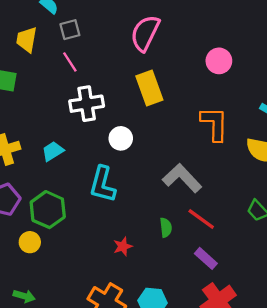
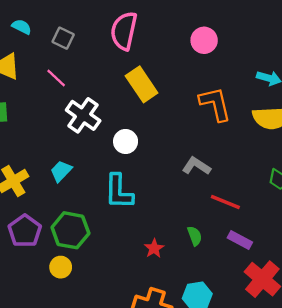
gray square: (70, 30) -> (63, 38), moved, turned -35
white cross: (87, 104) -> (83, 115), turned -32
gray L-shape: (182, 178) -> (196, 166), size x0.7
green semicircle: (166, 228) -> (195, 236), moved

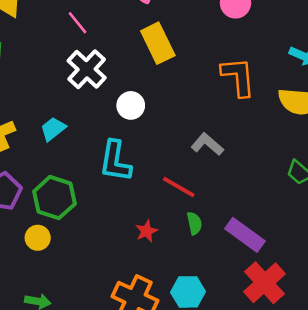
pink line: (56, 78) -> (77, 23), moved
red line: (225, 202) -> (179, 187), moved
purple rectangle: (240, 240) -> (245, 235), size x1.4

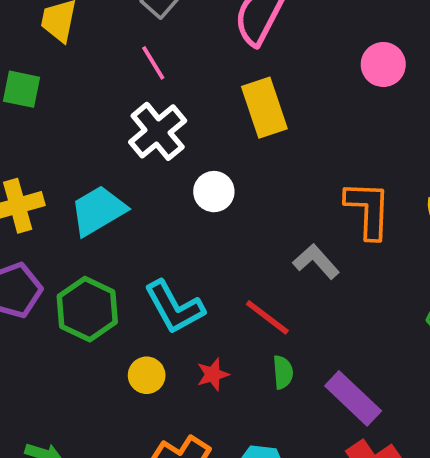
orange L-shape: (238, 77) -> (368, 210), moved
cyan trapezoid: (53, 129) -> (98, 210), size x1.5
cyan L-shape: (115, 161) -> (174, 307), moved, turned -45
yellow circle: (38, 238) -> (147, 375), moved

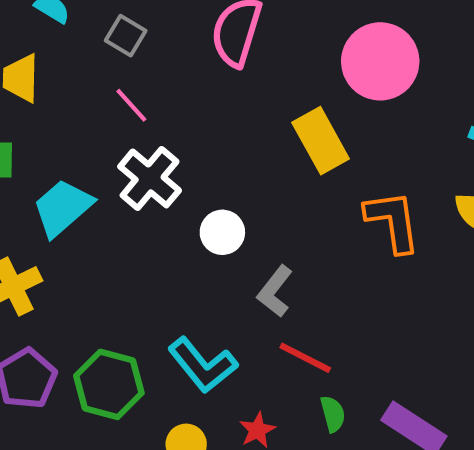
pink circle: (383, 64) -> (380, 61), size x1.6
yellow rectangle: (264, 108) -> (321, 141), moved
cyan trapezoid: (98, 210) -> (63, 208), moved
gray L-shape: (316, 261) -> (275, 291), moved, turned -90

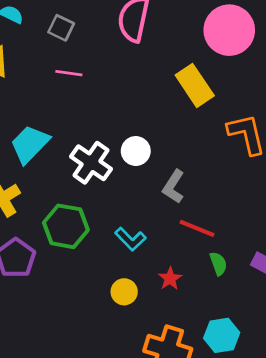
pink line: (131, 105) -> (69, 73), turned -35
white cross: (150, 178) -> (91, 163), moved
cyan L-shape: (203, 365) -> (130, 239), size x0.7
green hexagon: (109, 384) -> (66, 226), moved

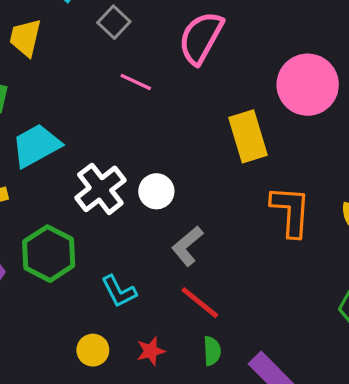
pink line: (69, 73) -> (136, 82), moved

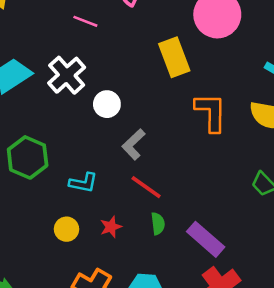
white cross: (100, 189) -> (67, 75), moved
cyan L-shape: (119, 291) -> (83, 183), turned -48

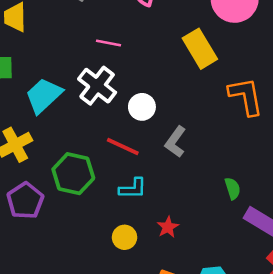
pink line: (85, 21) -> (108, 43), moved
red line: (146, 187) -> (123, 146), moved
green semicircle: (158, 224) -> (233, 188), moved

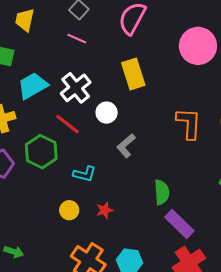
pink line: (108, 43) -> (77, 39), moved
yellow rectangle: (200, 49) -> (133, 74), moved
red line: (123, 146) -> (67, 124), moved
green semicircle: (233, 188) -> (162, 192), size x1.4

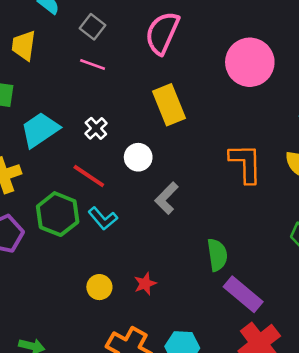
white cross: (76, 88) -> (96, 128), size x0.6
cyan L-shape: (85, 174) -> (103, 218), moved, turned 40

